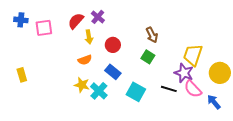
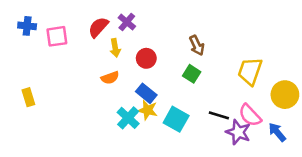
purple star: (184, 73) -> (238, 132), moved
yellow star: (82, 85) -> (148, 110), moved

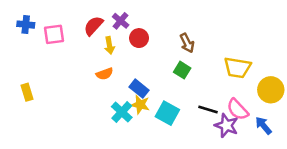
red circle: (146, 58) -> (139, 38), moved
yellow trapezoid: (250, 71) -> (238, 68), turned -100

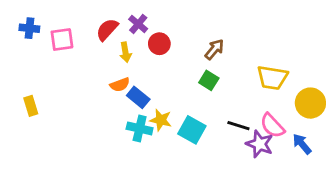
brown arrow: (187, 43) -> (214, 49), turned -114
blue rectangle: (139, 89) -> (138, 97), moved
cyan cross: (122, 112) -> (140, 128), turned -30

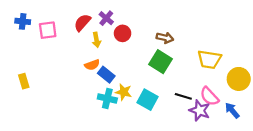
brown arrow: (214, 49) -> (165, 38), turned 63
green square: (209, 80) -> (161, 62), size x1.5

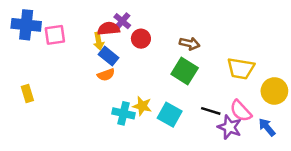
blue cross: (23, 21) -> (26, 25), size x1.6
red semicircle: (82, 23) -> (109, 29), moved, turned 42
yellow arrow: (96, 40) -> (99, 41), moved
blue rectangle: (106, 75) -> (109, 56), moved

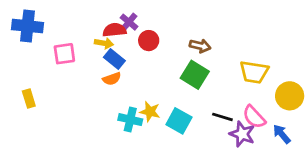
pink square: (55, 35) -> (64, 54), moved
yellow arrow: (99, 41) -> (104, 43), turned -70

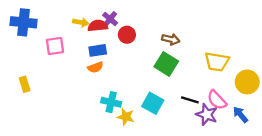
yellow arrow: (104, 43) -> (81, 22), moved
blue rectangle: (114, 59) -> (98, 50), turned -48
yellow star: (150, 112) -> (126, 117), moved

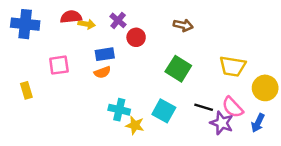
red semicircle: (98, 26) -> (71, 17), moved
brown arrow: (171, 39) -> (183, 25), moved
pink square: (55, 46) -> (59, 65), moved
blue arrow: (240, 115) -> (258, 123), turned -114

